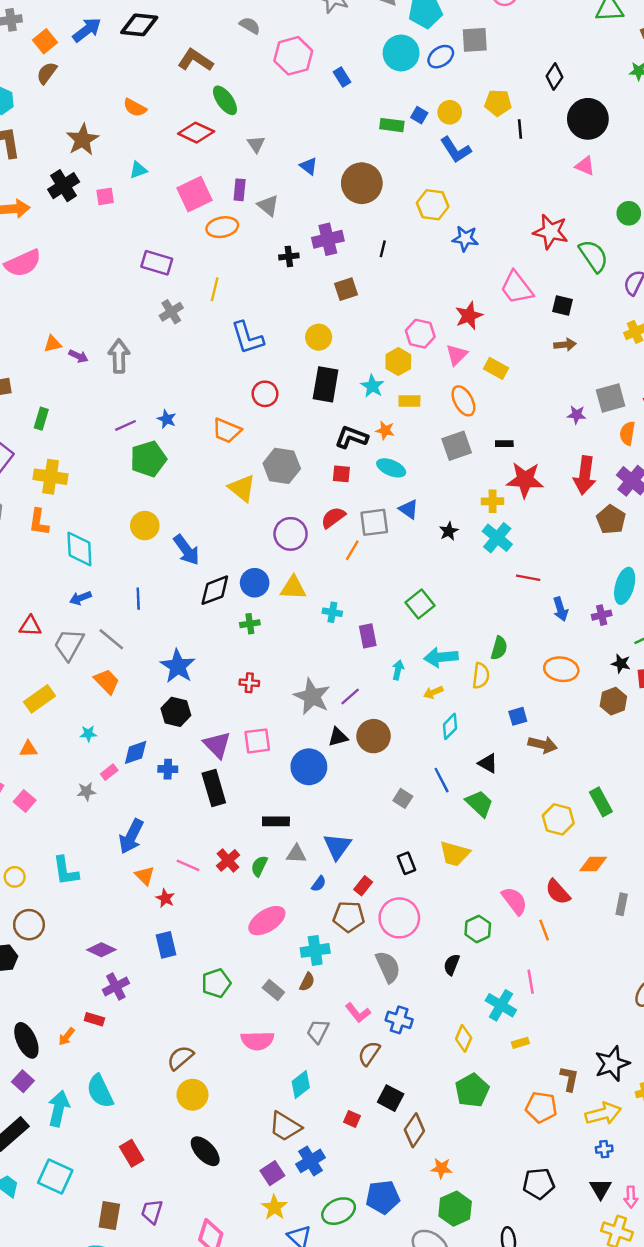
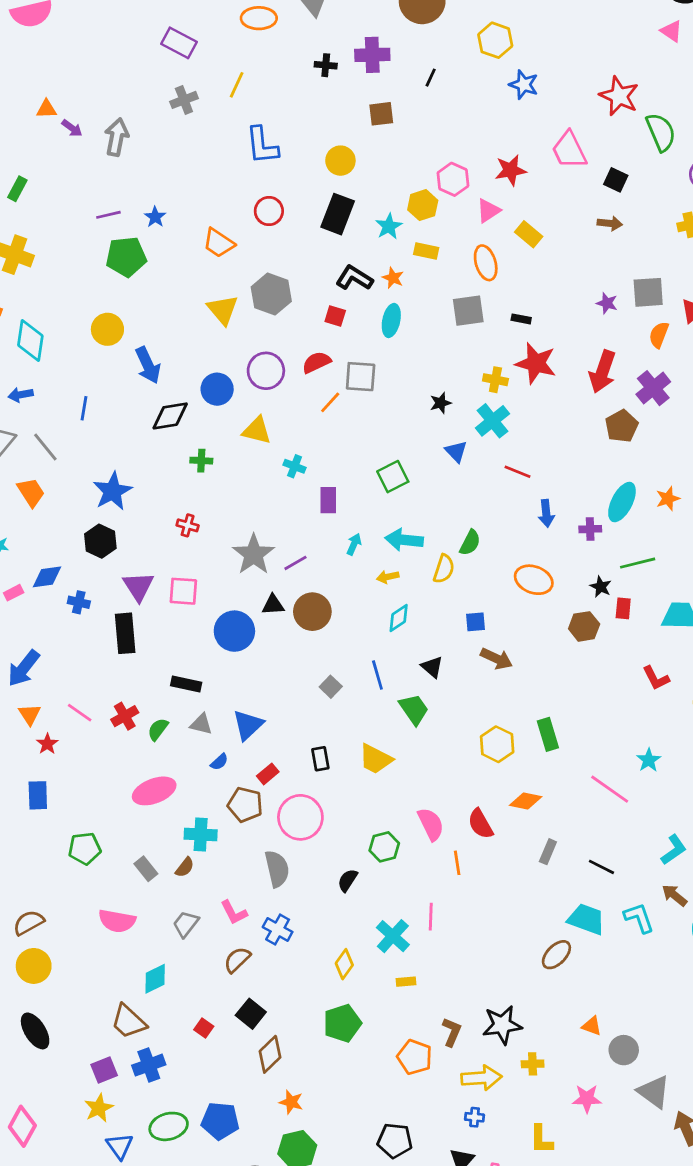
cyan ellipse: (391, 468) -> (391, 320), turned 68
blue triangle: (409, 509) -> (456, 451), moved
blue circle: (255, 583) -> (217, 389), moved

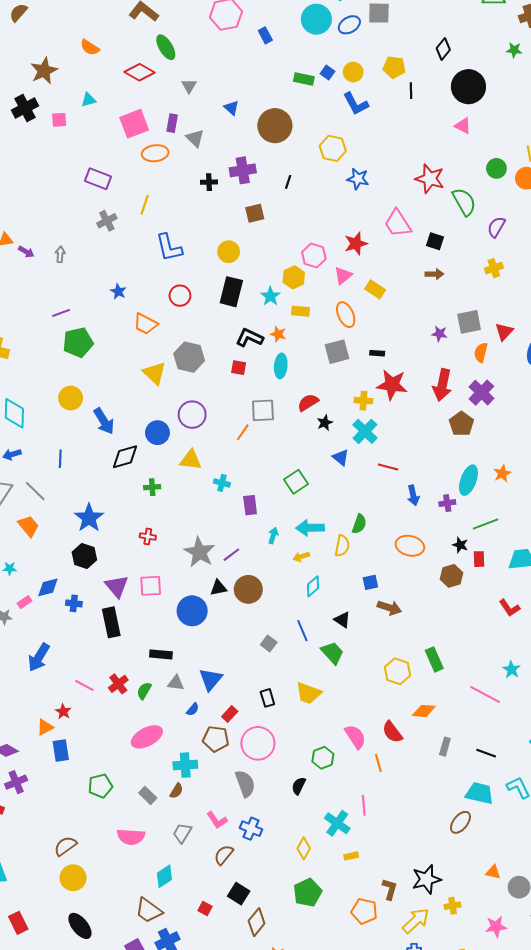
gray arrow: (117, 137) -> (60, 254), size x0.6
blue star: (155, 217) -> (118, 291), moved
red semicircle: (316, 362) -> (308, 403), moved
orange triangle: (30, 714) -> (45, 727), moved, turned 42
yellow arrow: (481, 1078) -> (416, 921), turned -32

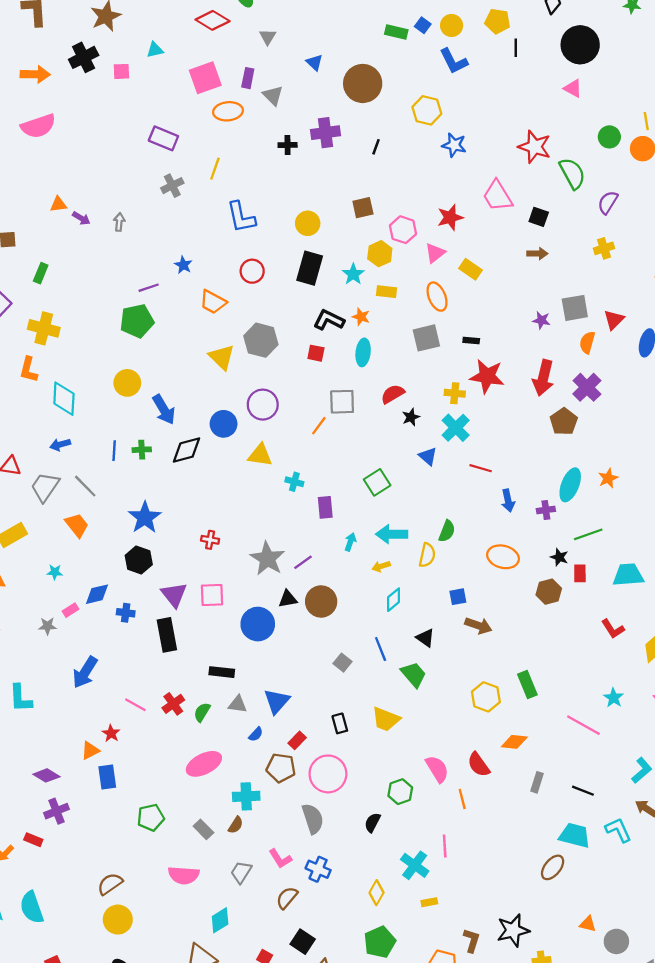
brown square: (255, 213) -> (363, 208), moved
purple line: (61, 313) -> (149, 288), moved
green cross: (152, 487) -> (142, 450), moved

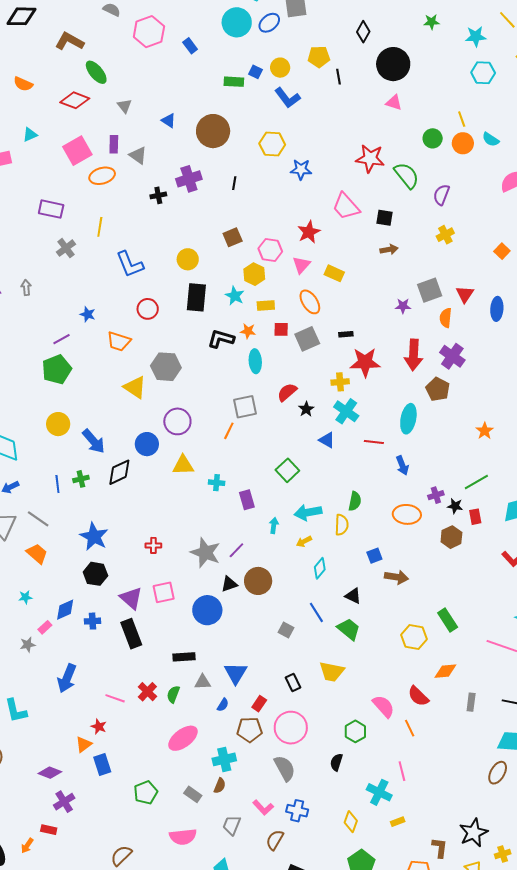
red square: (316, 353) -> (281, 329), moved
cyan ellipse: (570, 485) -> (408, 419), moved
purple cross: (546, 510) -> (436, 495), moved

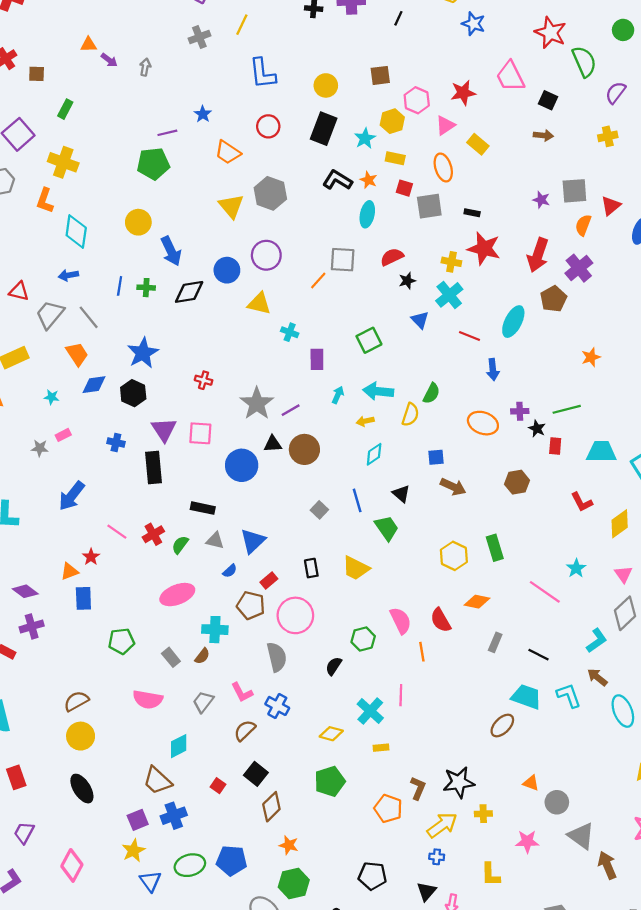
brown hexagon: (451, 537) -> (517, 482), moved
blue diamond: (65, 610) -> (94, 385), moved
yellow diamond: (351, 822) -> (331, 734), turned 70

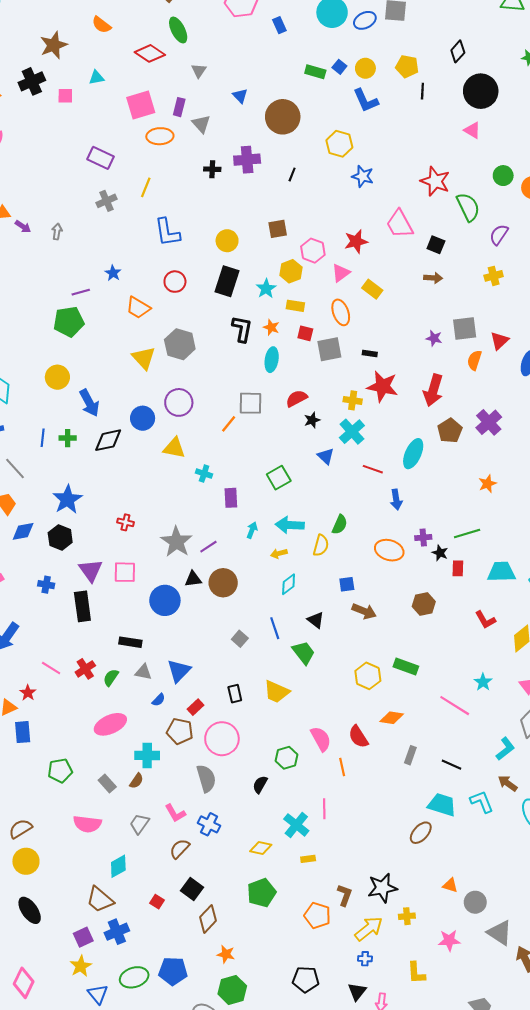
black L-shape: (337, 180) -> (242, 329), turned 72
purple cross: (579, 268) -> (489, 422), moved
green rectangle: (495, 548) -> (406, 666), turned -50

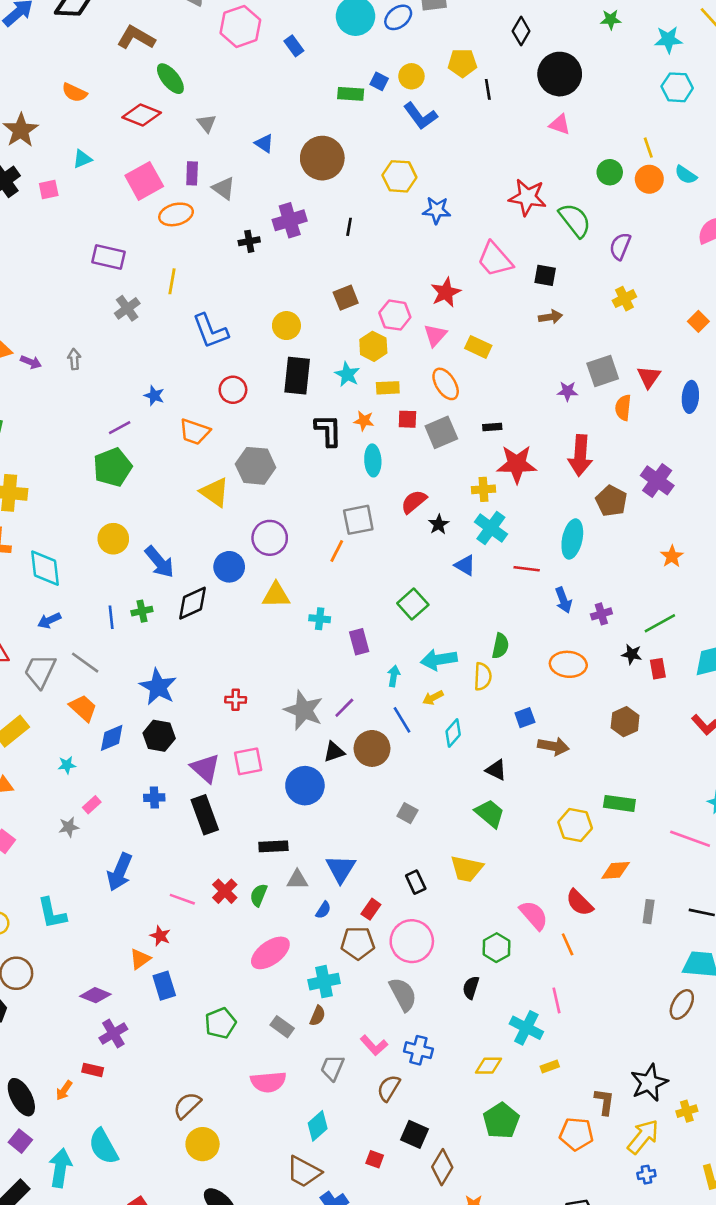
purple cross: (423, 537) -> (601, 614), moved
blue line: (275, 628) -> (402, 720), moved

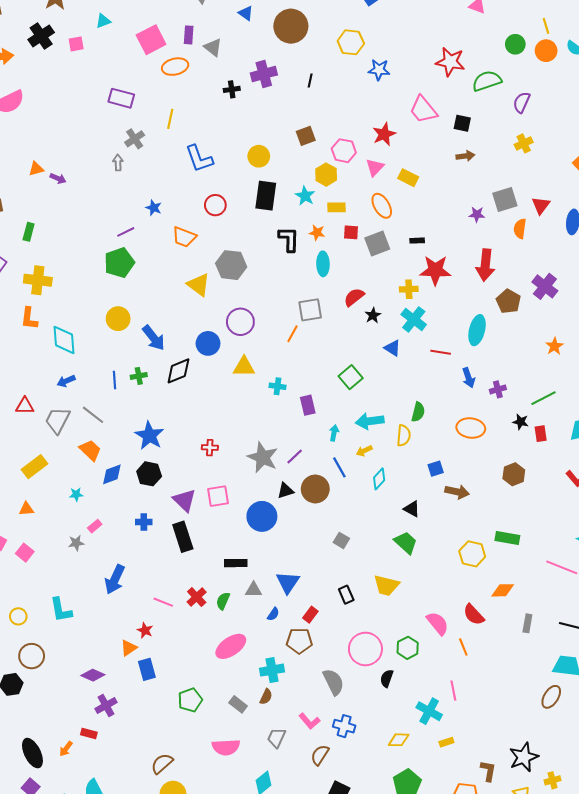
green semicircle: (575, 220) -> (487, 81), turned -72
gray arrow: (74, 359) -> (118, 163), moved
pink circle: (412, 941) -> (365, 649), moved

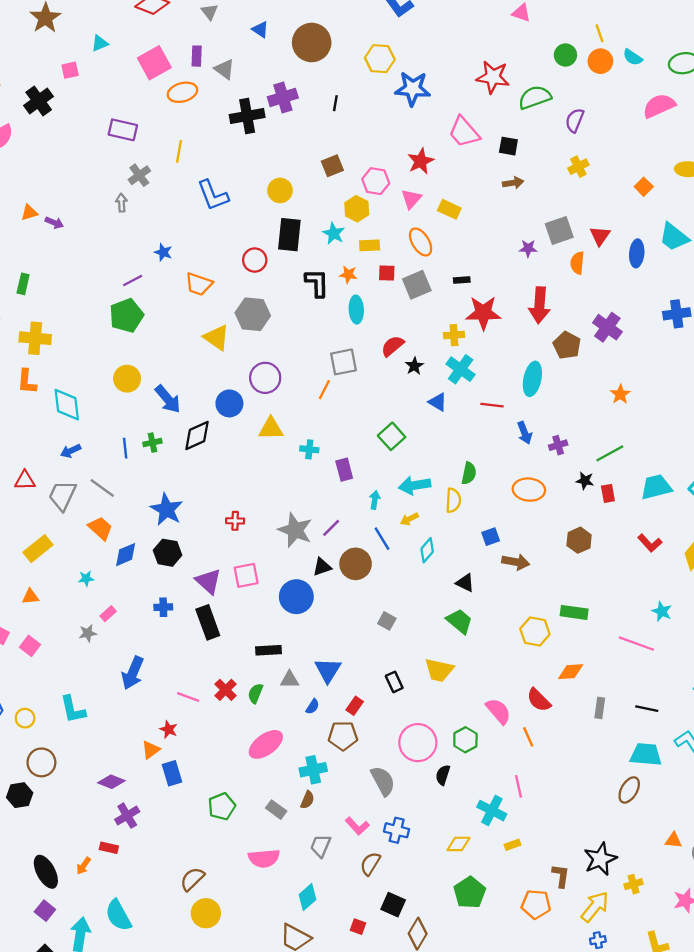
black cross: (41, 36) -> (39, 101), moved
blue star: (379, 70) -> (413, 89), size x1.4
black cross: (232, 89) -> (247, 116), size x1.8
red circle: (215, 205) -> (255, 260), moved

